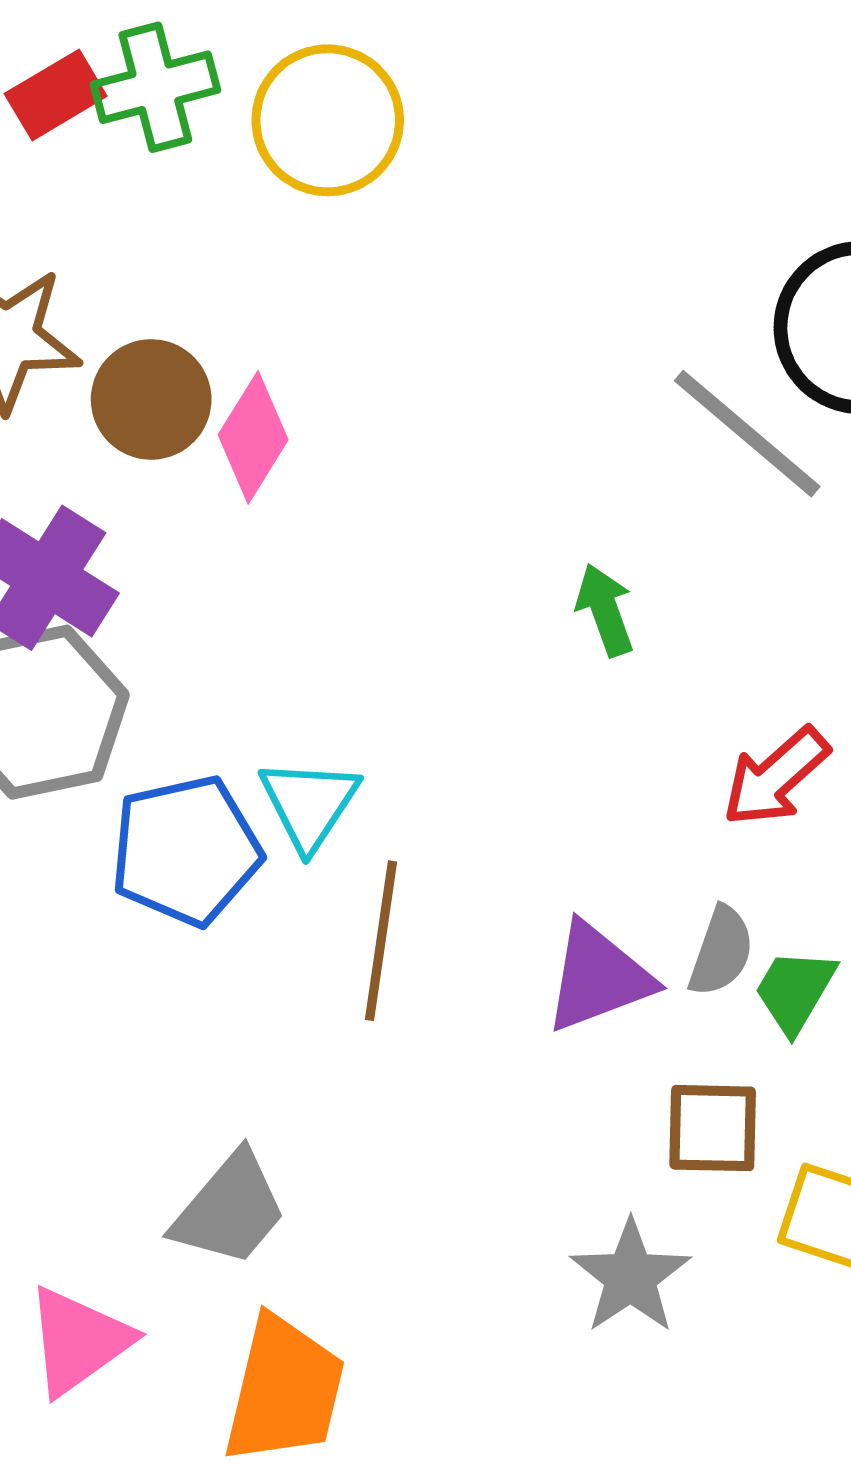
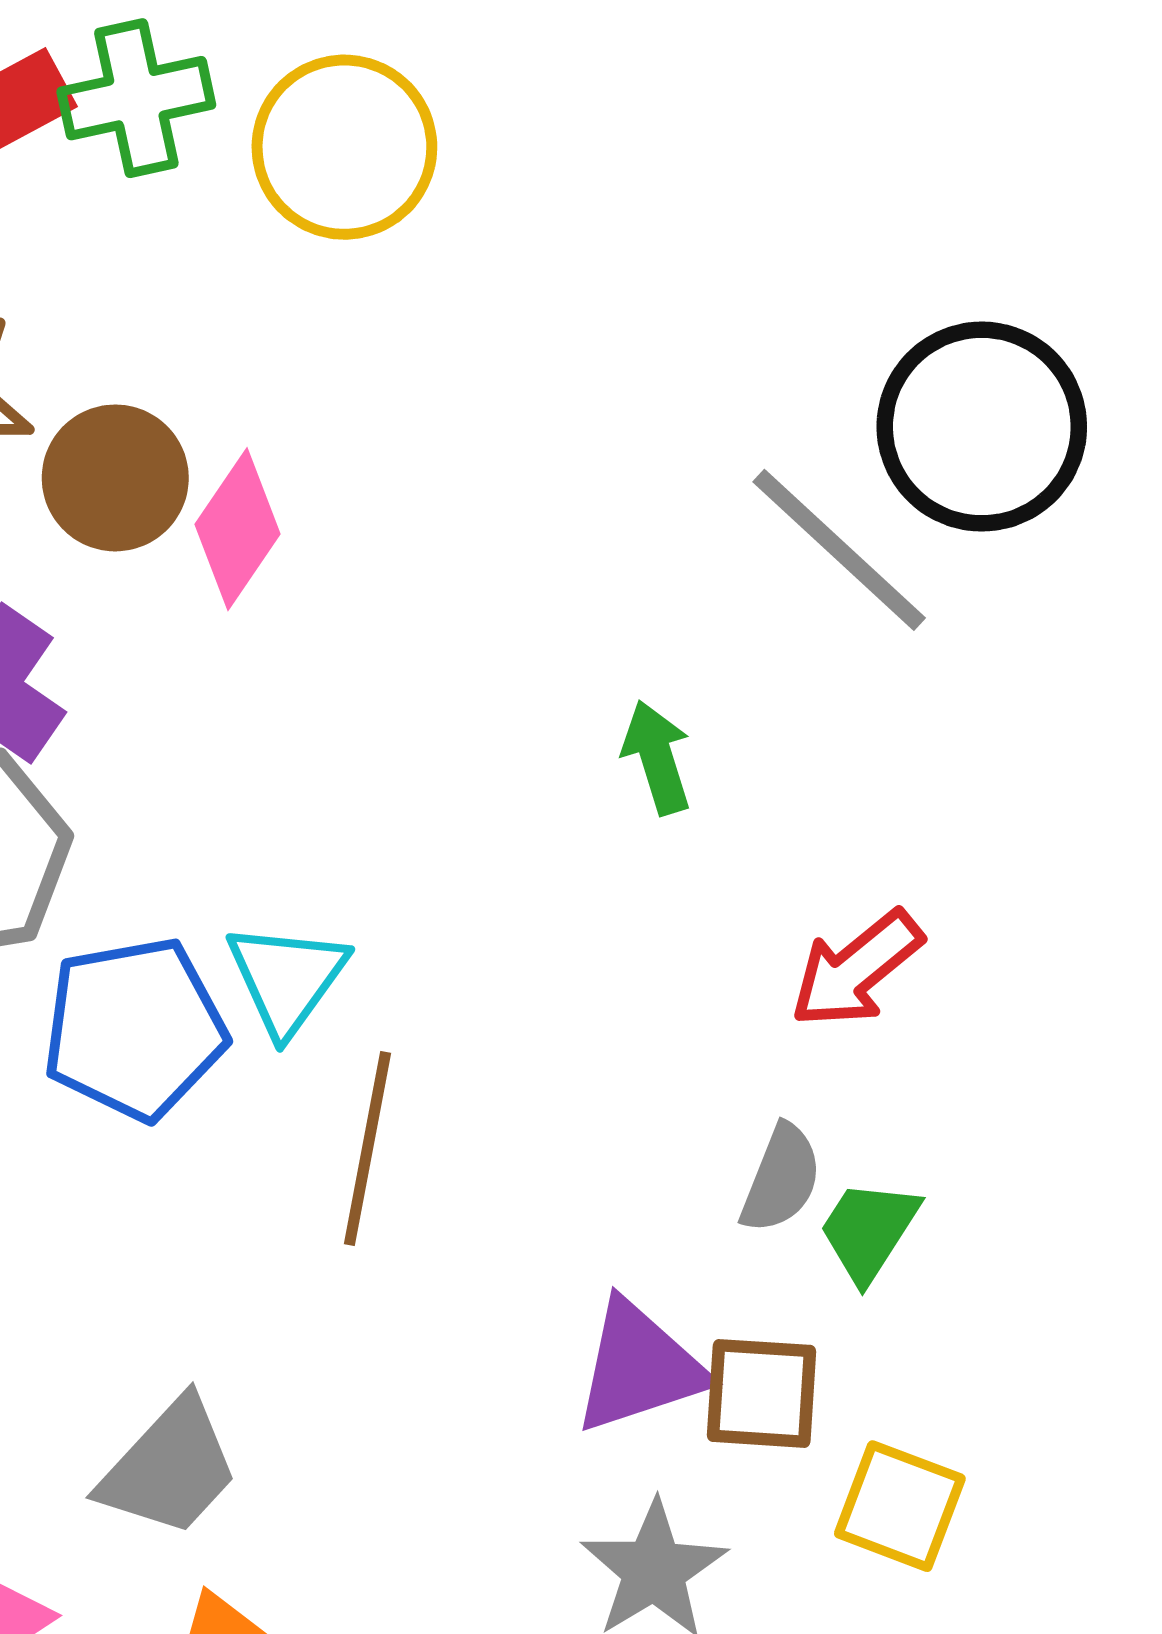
purple triangle: (598, 977) -> (639, 1367), moved

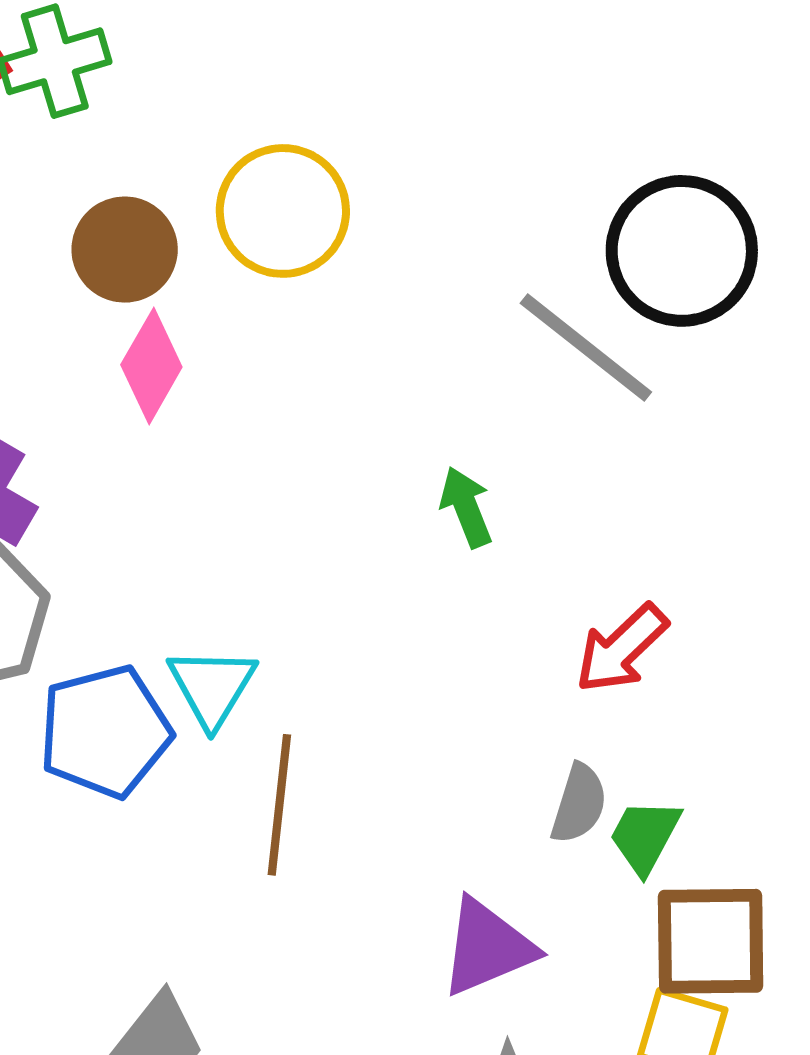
yellow circle: (344, 147) -> (283, 211), moved
brown circle: (115, 478) -> (125, 250), moved
brown square: (762, 1393) -> (711, 941), moved, size x1.4

